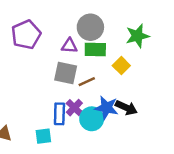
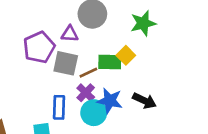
purple pentagon: (26, 35) -> (39, 47), moved
green rectangle: (95, 50) -> (110, 62), moved
purple cross: (74, 108) -> (86, 93), moved
black arrow: (126, 108) -> (144, 101), moved

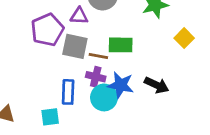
yellow square: (126, 55) -> (184, 38), moved
brown line: (88, 73) -> (98, 56), turned 36
purple cross: (86, 93) -> (96, 77), turned -30

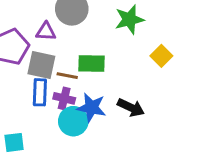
blue rectangle: (68, 92) -> (40, 92), moved

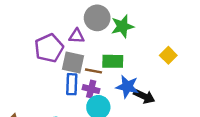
green star: (129, 19) -> (122, 26), moved
blue star: (91, 108) -> (127, 87), moved

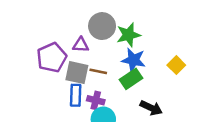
green rectangle: (113, 61) -> (131, 79), moved, turned -35
brown line: (94, 71) -> (98, 71), moved
blue star: (127, 87) -> (133, 60), moved

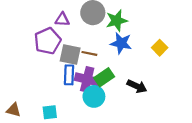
purple triangle: (81, 45) -> (62, 19), moved
green rectangle: (131, 79) -> (104, 77), moved
purple cross: (96, 100) -> (87, 79), size x1.5

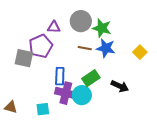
green star: (117, 21) -> (102, 28), turned 30
brown line: (89, 53) -> (85, 48), moved
gray square: (70, 55) -> (24, 58), moved
purple cross: (87, 79) -> (66, 93), moved

